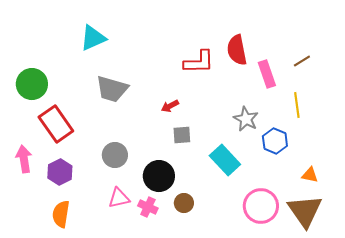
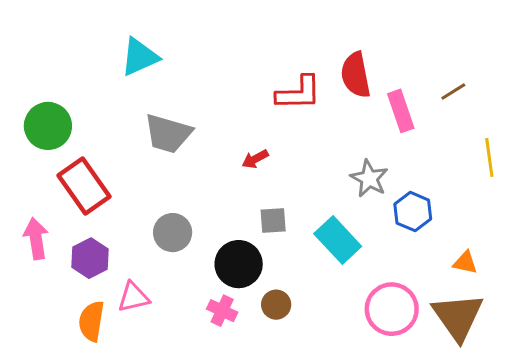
yellow line: (297, 105) -> (489, 157), moved
gray square: (182, 135) -> (273, 221), moved
pink triangle: (119, 198) -> (134, 297), moved

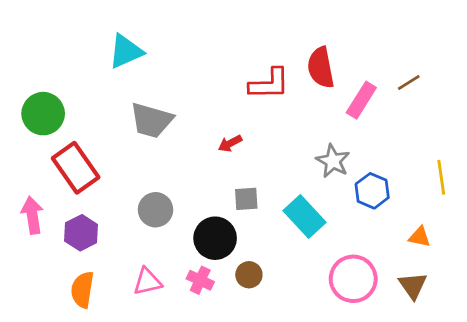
pink rectangle: (401, 111) -> (361, 100), turned 51
yellow line: (489, 157) -> (441, 177), moved
pink triangle: (134, 297) -> (147, 282), moved
brown triangle: (458, 317) -> (413, 286), size x0.6

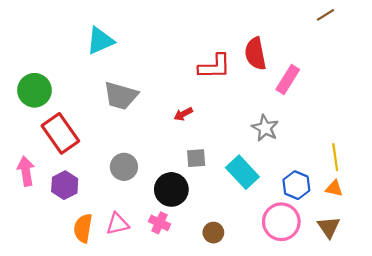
brown line: (409, 82) -> (325, 15), moved
yellow line: (441, 177) -> (335, 157), moved
blue hexagon: (372, 191) -> (296, 185), moved
brown circle: (249, 275) -> (213, 233), moved
orange semicircle: (82, 290) -> (83, 228), moved

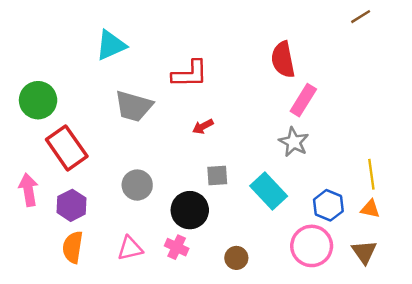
red L-shape: (214, 67) -> (190, 74), moved
pink rectangle: (288, 80) -> (303, 100), moved
orange semicircle: (83, 228) -> (73, 247), moved

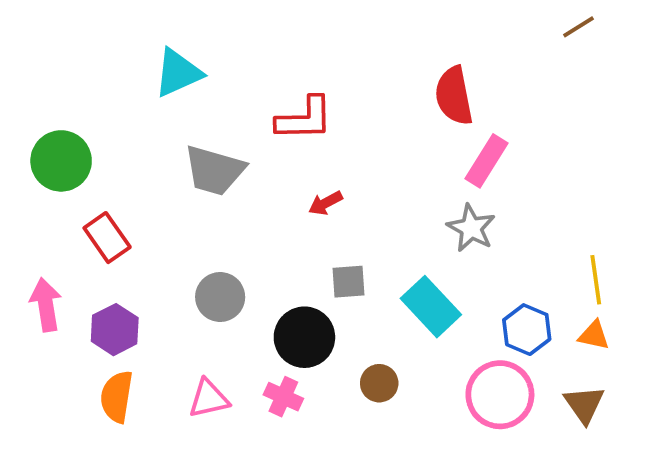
red rectangle: (67, 148) -> (107, 238), size x0.7
brown circle: (236, 258) -> (379, 383), moved

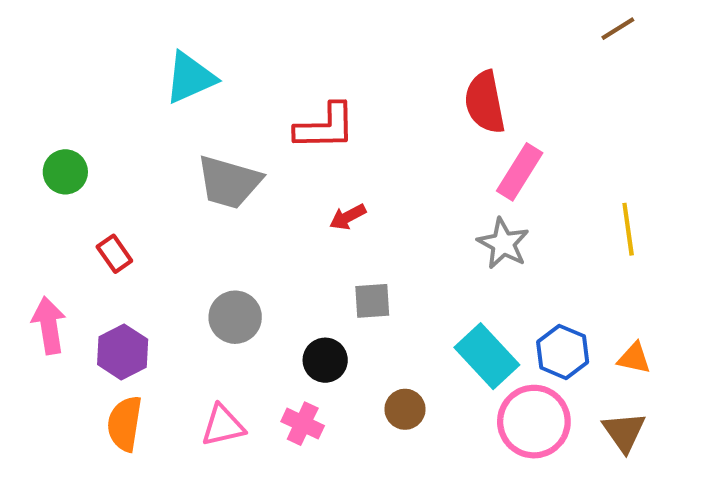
green circle: (61, 161) -> (65, 172), size x0.7
red rectangle: (107, 238) -> (114, 254), size x0.7
yellow line: (596, 280) -> (628, 229), moved
cyan rectangle: (431, 307) -> (487, 356), moved
black circle: (304, 337) -> (325, 360), size x0.7

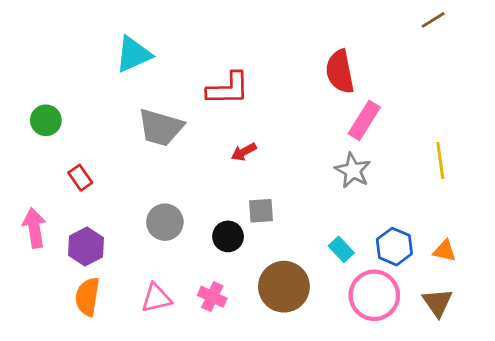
cyan rectangle: (487, 356) -> (341, 249), size x0.6
black circle: (325, 360) -> (228, 236), moved
brown circle: (405, 409) -> (284, 287), size x1.8

